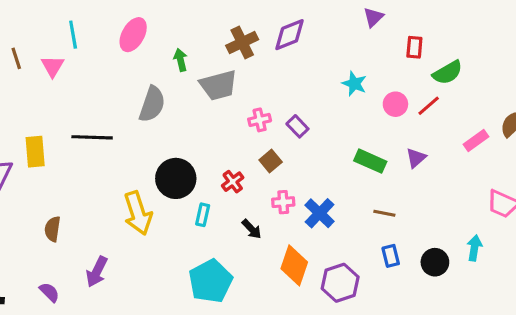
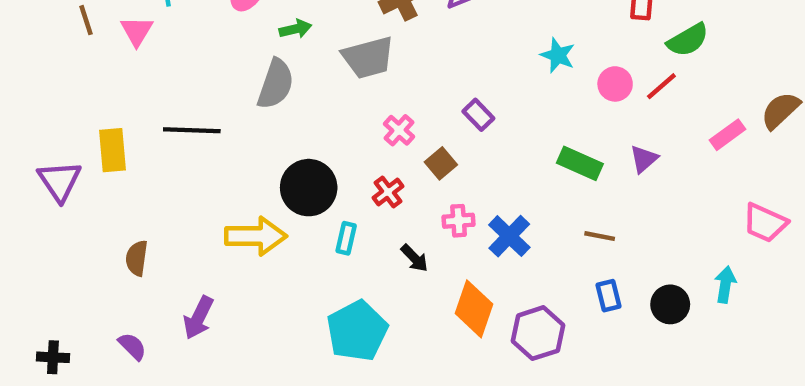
green arrow: (181, 60) -> (295, 29), moved, turned 90
pink cross: (260, 120) -> (399, 130), moved, turned -35
yellow arrow: (138, 213) -> (256, 236), turned -72

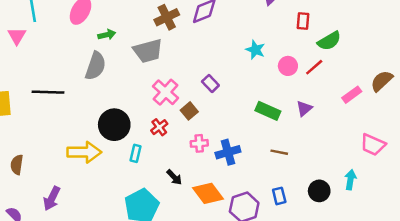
pink cross: (399, 130) -> (165, 92), size x1.5
blue cross: (509, 236) -> (228, 152), turned 30
black arrow: (414, 258) -> (174, 177), moved
blue rectangle: (608, 296) -> (279, 196), moved
orange diamond: (474, 309) -> (208, 193), turned -56

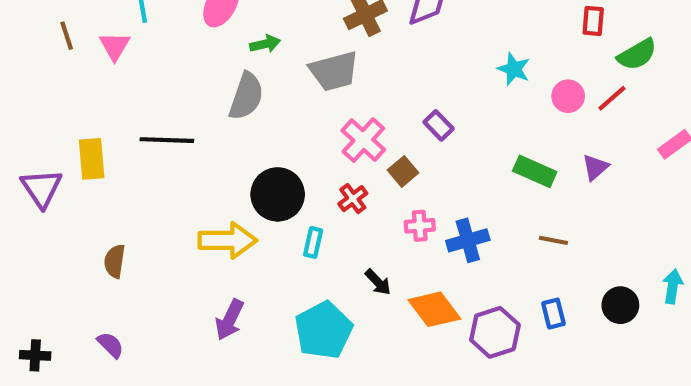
purple arrow: (52, 198) -> (230, 320), moved

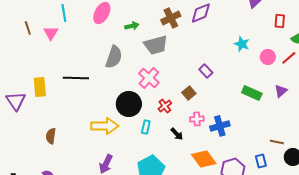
green arrow: (265, 44) -> (132, 26), moved
pink cross: (363, 140) -> (149, 78), moved
brown line: (553, 240) -> (277, 142), moved
black arrow: (378, 282) -> (177, 134), moved

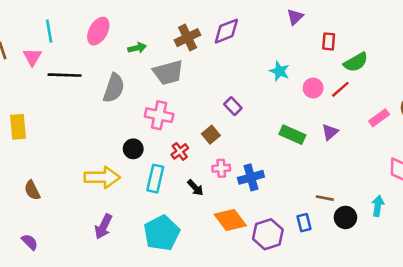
black line: (76, 78) -> (65, 75), moved
pink cross: (149, 78) -> (159, 115), turned -30
black circle: (129, 104) -> (133, 149), size x0.6
cyan rectangle: (146, 127) -> (155, 179), size x1.5
brown semicircle: (51, 136) -> (32, 190), turned -35

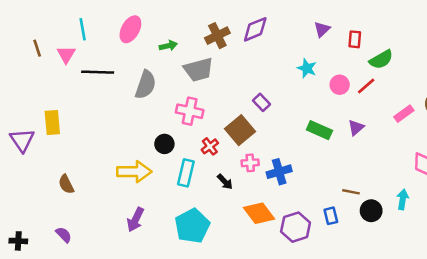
purple triangle: (295, 17) -> (322, 29), moved
brown square: (211, 135) -> (240, 130), size x1.6

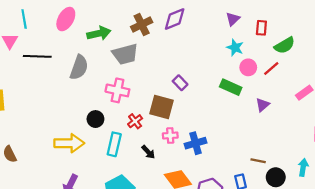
green arrow: (168, 46) -> (99, 33), size x1.5
cyan star: (307, 68) -> (235, 48), moved
brown square: (240, 130) -> (161, 107), turned -35
green rectangle: (319, 130) -> (231, 87), moved

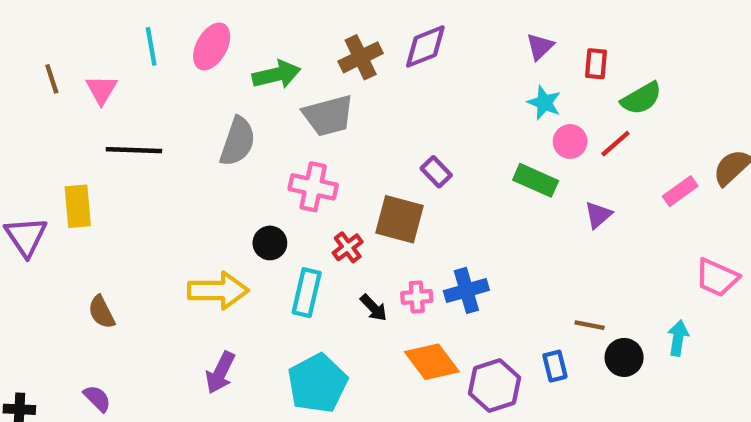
cyan line: (24, 19) -> (151, 46), moved
black line: (37, 56) -> (134, 150), moved
pink cross: (170, 135) -> (417, 297), moved

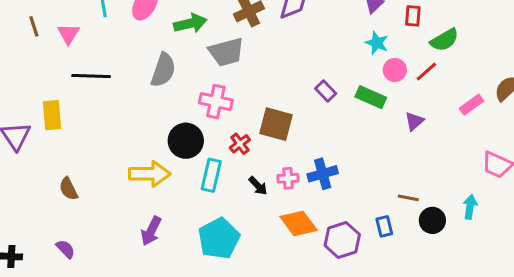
purple rectangle: (436, 172) -> (326, 91), moved
black circle: (270, 243) -> (186, 141), size x1.5

